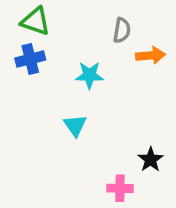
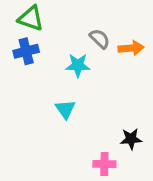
gray semicircle: (122, 30) -> (100, 39), moved, turned -55
black star: (151, 160) -> (131, 139), turned 30

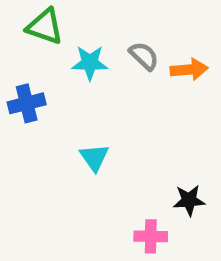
blue cross: (26, 51) -> (27, 103), moved
cyan star: (78, 65) -> (90, 63), moved

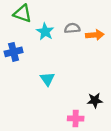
gray semicircle: (144, 56) -> (72, 28), turned -49
cyan star: (90, 63) -> (45, 32), turned 30

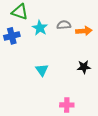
blue cross: (14, 52) -> (12, 36), moved
black star: (95, 100) -> (84, 67), moved

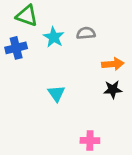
orange arrow: (84, 31) -> (113, 64), moved

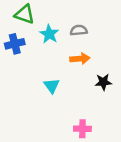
orange arrow: (113, 64) -> (80, 59), moved

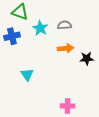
black star: (103, 82) -> (87, 58), moved
cyan triangle: (52, 86) -> (27, 75), moved

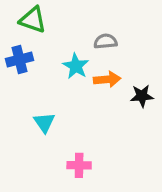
cyan star: (40, 28) -> (76, 66), moved
pink cross: (67, 106) -> (79, 165), moved

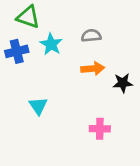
cyan star: (76, 66) -> (51, 44), moved
pink cross: (79, 165) -> (100, 129), moved

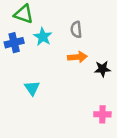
gray semicircle: (91, 36) -> (76, 30), turned -91
pink cross: (100, 129) -> (102, 114), moved

